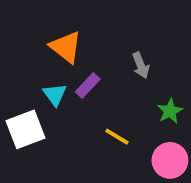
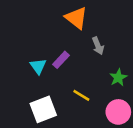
orange triangle: (66, 47) -> (76, 18), moved
white square: (25, 129) -> (43, 109), moved

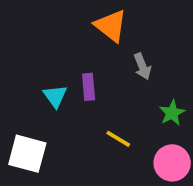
purple rectangle: (61, 60) -> (89, 87), turned -48
white square: (43, 109) -> (27, 154), moved, turned 36

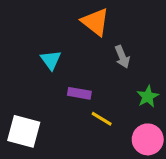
purple rectangle: (89, 87) -> (79, 93), moved, turned -75
cyan triangle: (55, 96) -> (51, 60), moved

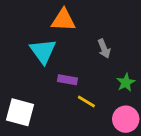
orange triangle: (95, 22) -> (63, 20), moved, turned -35
cyan triangle: (51, 60) -> (43, 51), size x1.5

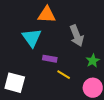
gray arrow: (104, 49) -> (77, 36), size x1.5

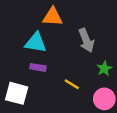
cyan triangle: (32, 38) -> (36, 43), turned -45
purple rectangle: (50, 59) -> (38, 67), moved

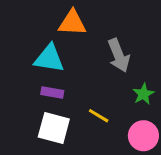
white square: (17, 93) -> (54, 128), moved

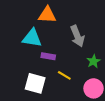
purple rectangle: (52, 92) -> (48, 56), moved

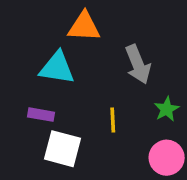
purple rectangle: (48, 56) -> (41, 115), moved
yellow line: (64, 75) -> (113, 120), moved, turned 56

